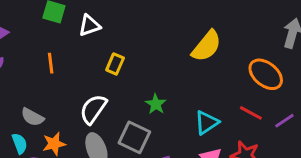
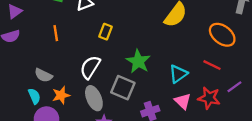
green star: (156, 104) -> (138, 61), size x1.5
purple line: (284, 121) -> (234, 87), moved

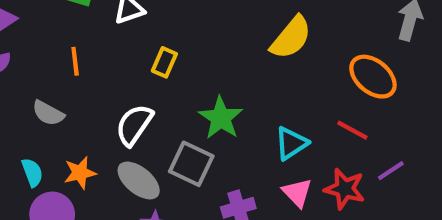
gray semicircle: (43, 75) -> (48, 113), moved
gray ellipse: (94, 98) -> (139, 180), turned -30

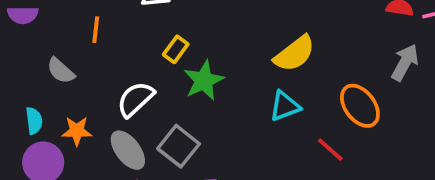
green star: (221, 118) -> (204, 81), moved
cyan triangle: (291, 143) -> (285, 106), moved

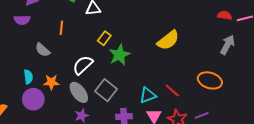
cyan triangle: (285, 106) -> (148, 95), moved
orange ellipse: (360, 106) -> (210, 80), moved, turned -35
red line: (330, 150) -> (172, 90), moved

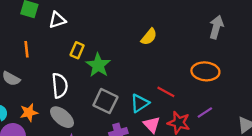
yellow semicircle: (168, 40) -> (149, 37), size x0.7
white semicircle: (83, 65) -> (60, 86), turned 140
gray square: (106, 90) -> (105, 101), moved

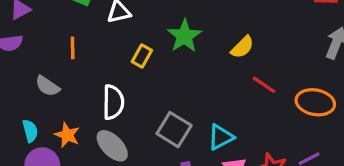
green star: (98, 65) -> (184, 36), moved
red line: (166, 92) -> (264, 85), moved
orange star: (29, 113) -> (67, 135), turned 30

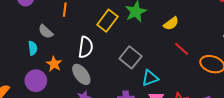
yellow rectangle: (142, 56) -> (107, 21), size x1.5
gray square: (174, 130) -> (131, 57), moved
cyan semicircle: (30, 131) -> (33, 48), moved

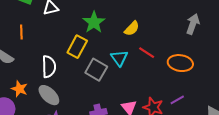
yellow rectangle: (107, 21) -> (77, 47), moved
cyan triangle: (150, 78) -> (119, 58), moved, turned -36

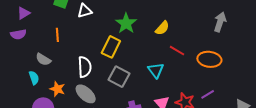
cyan triangle: (119, 58) -> (156, 70), moved
gray square: (96, 70) -> (119, 77), moved

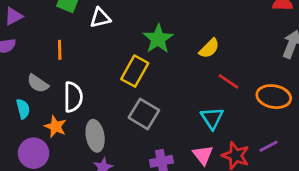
white semicircle: (85, 67) -> (73, 97), moved
cyan triangle: (156, 70) -> (212, 118), moved
gray ellipse: (86, 94) -> (95, 136), turned 35

